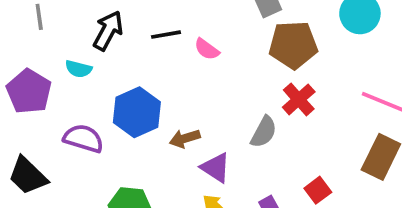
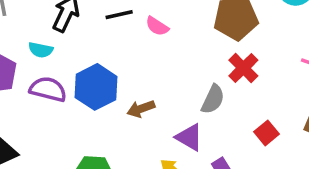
purple semicircle: (83, 138) -> (48, 89), moved
purple triangle: (216, 168) -> (189, 137), moved
red square: (318, 190) -> (266, 133), moved

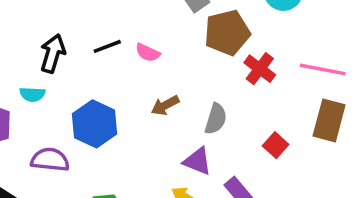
red cross: (243, 68) -> (260, 69), moved
purple semicircle: (48, 89) -> (50, 160), moved
brown arrow: (141, 109) -> (165, 105), moved

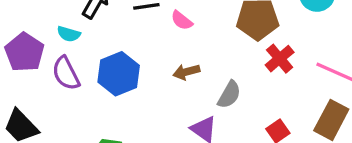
purple semicircle: (50, 160) -> (66, 73), moved, turned -136

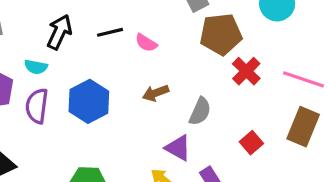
purple semicircle: (66, 73) -> (37, 106), turned 40

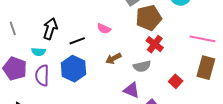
black line: (110, 32) -> (77, 41), moved
red cross: (246, 71) -> (155, 44), moved
gray semicircle: (200, 111) -> (142, 66), turned 60

